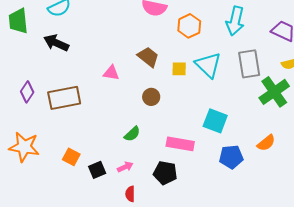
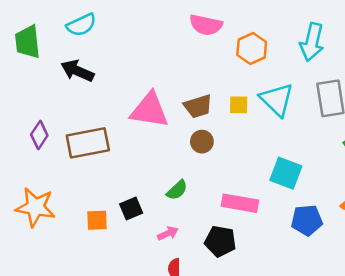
brown trapezoid: (148, 57) -> (198, 106), moved, turned 125
pink triangle: (111, 73) -> (149, 110), size x1.8
orange square: (71, 157) -> (97, 220), turned -30
black square: (97, 170) -> (131, 208), moved

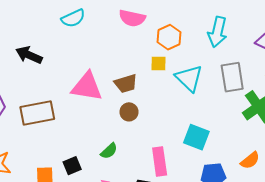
cyan semicircle: (81, 25) -> (73, 18), moved
yellow square: (239, 105) -> (158, 63), moved
pink rectangle: (240, 203) -> (160, 161), turned 72

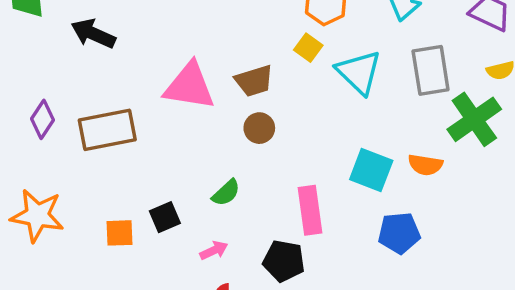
yellow square: (158, 63) -> (308, 48), turned 35
orange semicircle: (250, 160) -> (425, 165), moved, turned 48

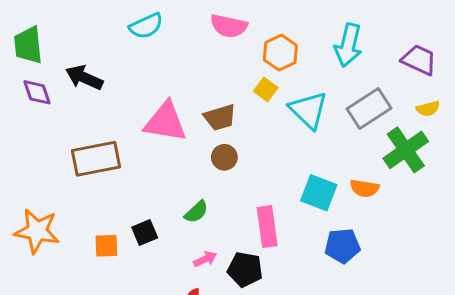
gray rectangle: (431, 70) -> (369, 109), turned 66
purple diamond: (43, 119) -> (37, 92), moved, turned -52
pink arrow: (214, 250) -> (205, 259), moved

